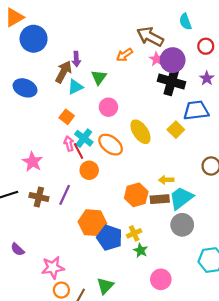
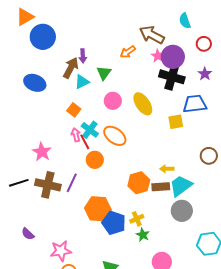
yellow square: (176, 130) -> (176, 122), turned 35
yellow ellipse: (141, 132) -> (143, 104), moved
brown cross: (39, 197) -> (48, 185), size x1.4

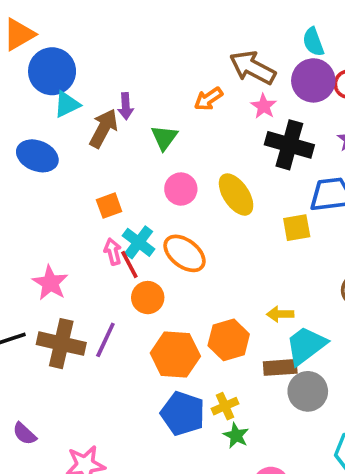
purple circle: (173, 57) -> (313, 80), moved
cyan triangle: (82, 82) -> (67, 104), moved
orange square: (74, 110) -> (109, 206), turned 32
brown rectangle: (161, 187) -> (280, 367), moved
orange hexagon: (98, 209) -> (175, 355), moved

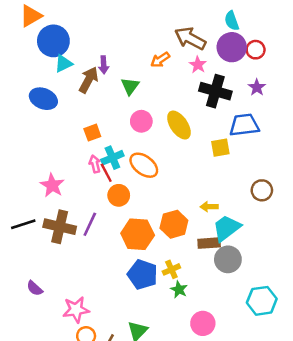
cyan cross: (139, 242) -> (112, 158), turned 30

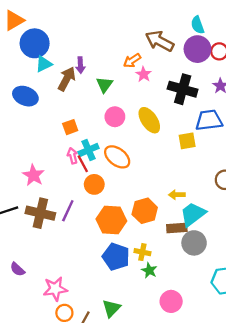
pink star: (198, 65) -> (144, 74), moved
yellow cross: (171, 269) -> (142, 252), turned 35

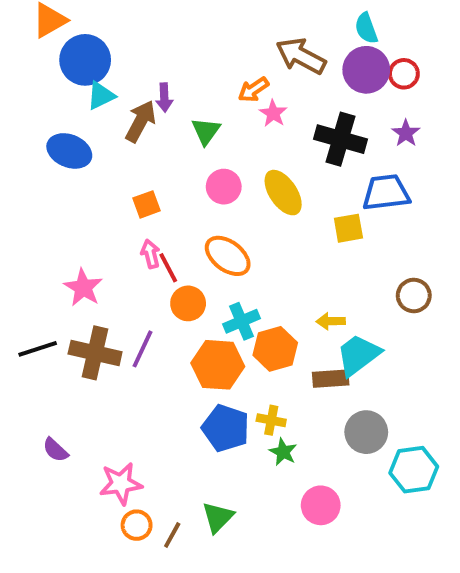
cyan cross: (89, 150) -> (242, 321), moved
gray circle: (194, 243) -> (366, 432), moved

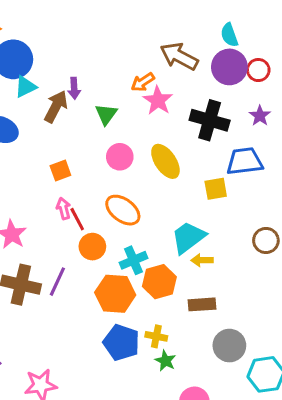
pink star: (273, 113) -> (158, 100), size x1.4
cyan trapezoid: (358, 355) -> (188, 237), moved

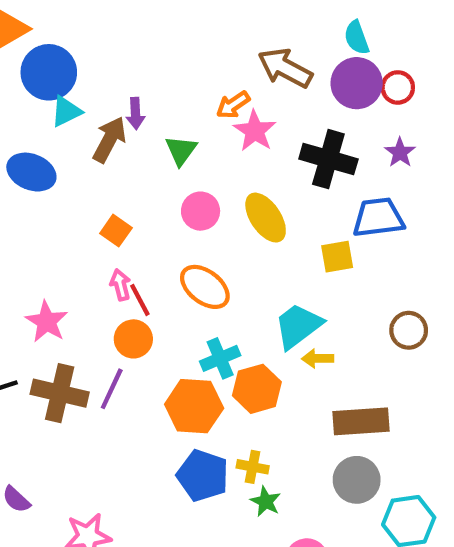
orange square: (60, 170) -> (116, 231), turned -35
orange circle: (92, 247) -> (133, 339), moved
brown rectangle: (202, 304) -> (361, 421), moved, size x1.4

